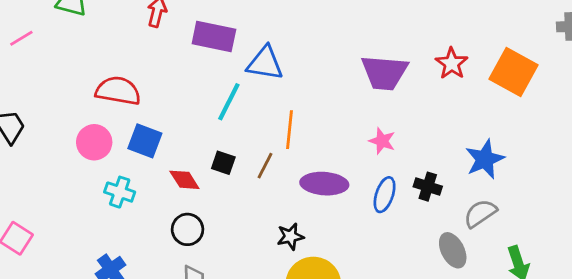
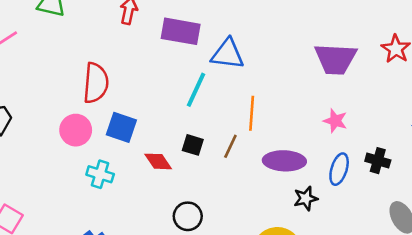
red semicircle: (118, 91) -> (96, 83), turned 87
black circle: (188, 229) -> (188, 216), moved
black star: (290, 236) -> (306, 198), moved

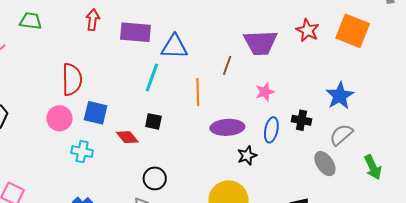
pink star: (335, 121) -> (265, 92), turned -30
brown line: (230, 146) -> (227, 65), moved

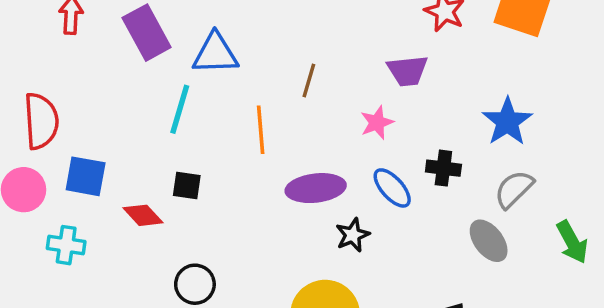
purple rectangle: (136, 32) -> (147, 33), turned 60
purple trapezoid: (260, 43) -> (408, 71), moved, size x0.7
blue ellipse: (271, 130) -> (392, 188), turned -50

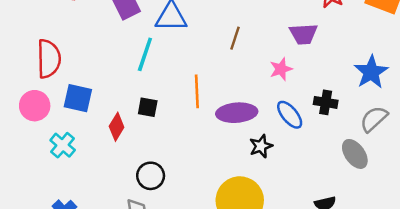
orange line: (261, 130) -> (197, 91), moved
red diamond: (143, 215) -> (117, 127), turned 72
cyan cross: (66, 245) -> (63, 145), turned 30

